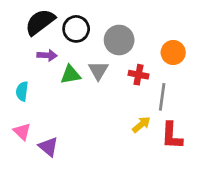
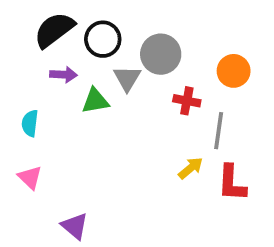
gray triangle: (98, 71) -> (127, 78), moved
purple triangle: (48, 147) -> (75, 226), moved

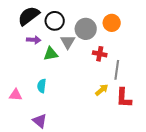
orange circle: (234, 71) -> (112, 23), moved
cyan semicircle: (30, 123) -> (42, 86), moved
pink triangle: (30, 177) -> (16, 95), turned -40

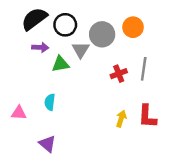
red cross: (100, 54) -> (119, 74), moved, turned -32
gray line: (117, 70) -> (144, 69), moved
yellow arrow: (102, 90) -> (121, 119), moved, turned -32

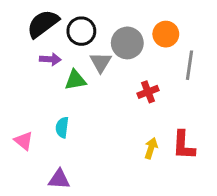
gray line: (144, 69) -> (190, 65), moved
pink triangle: (19, 113) -> (24, 141), turned 35
purple triangle: (47, 144) -> (59, 179), turned -36

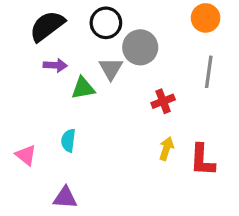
black circle: (81, 31) -> (106, 23), moved
orange circle: (166, 34) -> (206, 18), moved
yellow arrow: (151, 148) -> (166, 149), moved

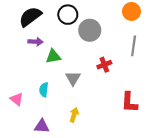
gray triangle: (111, 69) -> (73, 78), moved
yellow arrow: (166, 149) -> (74, 115), moved

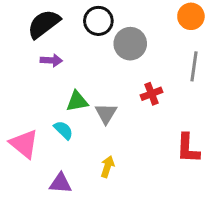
green triangle: (53, 56) -> (77, 101), moved
cyan semicircle: (44, 90) -> (63, 130), turned 128
pink triangle: (17, 99) -> (24, 144), size x1.5

